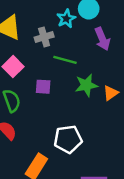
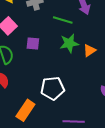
green line: (65, 60) -> (63, 20), moved

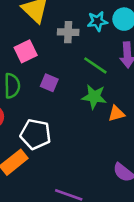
white pentagon: (53, 88) -> (35, 134), moved

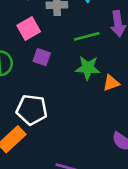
pink square: (26, 51) -> (29, 29), moved
green line: (95, 65) -> (87, 36), turned -45

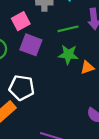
purple square: (42, 57) -> (31, 45), size x1.5

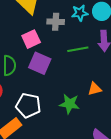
green star: (68, 55) -> (69, 104), moved

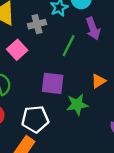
green line: (78, 49) -> (69, 46), turned -36
purple square: (40, 63) -> (53, 83), moved

